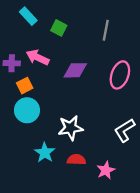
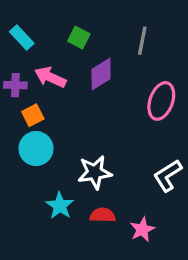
cyan rectangle: (28, 16) -> (22, 38), moved
purple diamond: (75, 70) -> (101, 74), moved, turned -30

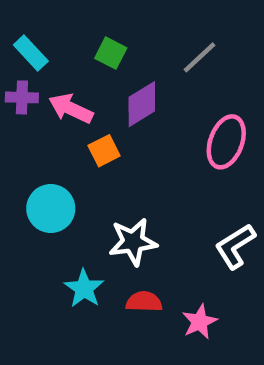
gray line: (142, 41) -> (200, 57), turned 36
purple cross: (15, 85) -> (22, 97), moved
orange square: (33, 115) -> (104, 151), moved

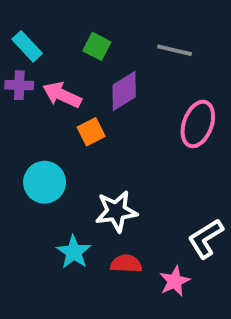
gray line: (200, 57) -> (175, 50), turned 56
white L-shape: (235, 246) -> (206, 238), moved

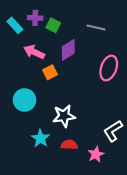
purple cross: (19, 85) -> (35, 18), moved

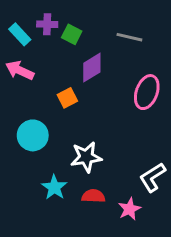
pink arrow: (34, 52) -> (20, 70), moved

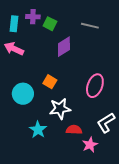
cyan rectangle: (20, 34) -> (14, 24), turned 49
pink ellipse: (147, 92) -> (95, 86), moved
orange square: (67, 98) -> (50, 82), moved, turned -32
red semicircle: (93, 196) -> (74, 130), moved

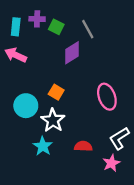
gray line: (90, 26) -> (88, 29), moved, turned 48
pink ellipse: (95, 86) -> (107, 97), turned -40
white star: (60, 109) -> (53, 120), moved, turned -30
pink star: (90, 145) -> (111, 163), moved

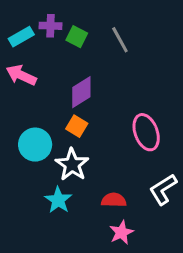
cyan rectangle: (16, 27) -> (21, 37), turned 54
purple diamond: (72, 53) -> (81, 92), moved
pink star: (111, 163) -> (121, 232), moved

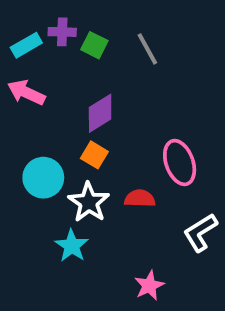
red semicircle: (114, 200) -> (140, 198), moved

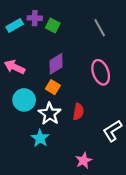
gray line: (147, 49) -> (100, 28), moved
pink arrow: (26, 92) -> (15, 67), moved
pink ellipse: (180, 163) -> (101, 72), moved
red semicircle: (140, 198) -> (78, 112), turned 98

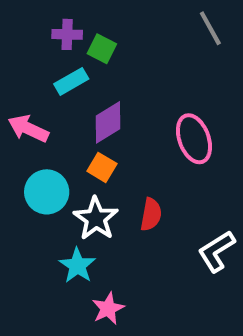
cyan rectangle: (15, 26) -> (71, 81), moved
gray line: (100, 28) -> (210, 28), moved
pink star: (84, 161) -> (108, 309), moved

